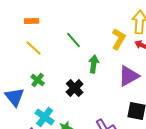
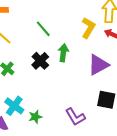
black cross: (75, 88) -> (40, 61), moved

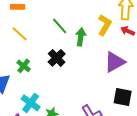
green arrow: (63, 53) -> (81, 37), moved

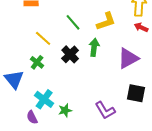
yellow L-shape: (105, 25) -> (106, 21), moved, turned 40
yellow line: (20, 34) -> (43, 38), moved
green arrow: (81, 37) -> (94, 47), moved

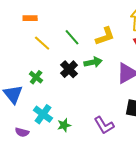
yellow line: (43, 38) -> (42, 43), moved
green arrow: (94, 47) -> (93, 62), turned 72
purple semicircle: (32, 117) -> (22, 132), moved, turned -48

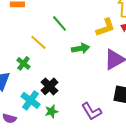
yellow L-shape: (105, 36) -> (105, 27), moved
yellow line: (42, 43) -> (38, 42), moved
black cross: (69, 69) -> (49, 86), moved

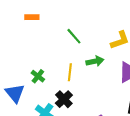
yellow line: (38, 42) -> (70, 72), moved, turned 54

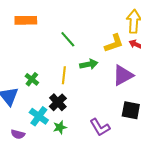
orange rectangle: (32, 17) -> (26, 20), size x1.5

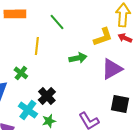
green line: (68, 39) -> (57, 22), moved
yellow line: (64, 75) -> (37, 46), moved

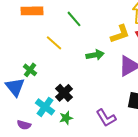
yellow line: (37, 46) -> (54, 43), turned -54
green cross: (21, 73) -> (30, 70), moved

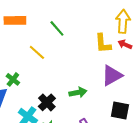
yellow L-shape: (120, 34) -> (103, 43), turned 105
green arrow: (95, 55) -> (78, 92), moved

